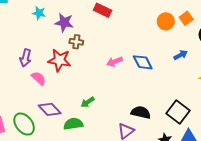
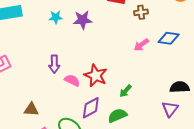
brown cross: (76, 42) -> (141, 12), moved
red star: (59, 60) -> (96, 75), moved, turned 30
blue diamond: (143, 62) -> (169, 38), turned -40
purple diamond: (50, 109) -> (91, 108), turned -60

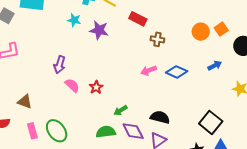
red star: (96, 75) -> (96, 87), size x0.6
black semicircle: (180, 87) -> (160, 117), moved
purple diamond: (91, 108) -> (133, 131), moved, turned 75

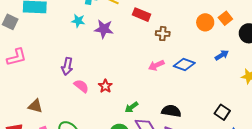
black square: (211, 122) -> (222, 112), size x0.7

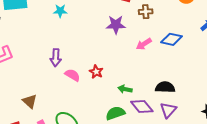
purple star: (104, 29) -> (116, 25), moved
brown triangle: (35, 106) -> (30, 101), turned 35
green arrow: (131, 107) -> (125, 89), turned 56

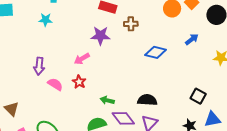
pink arrow: (144, 44) -> (82, 59), moved

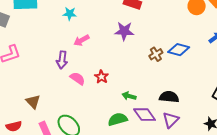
brown cross: (131, 24) -> (156, 54), moved, turned -32
pink arrow: (82, 59) -> (81, 40), moved

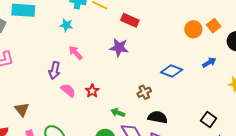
pink arrow: (81, 40) -> (76, 53), turned 70
brown cross: (156, 54) -> (144, 92), moved

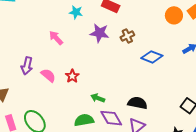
cyan star: (66, 25) -> (76, 12), moved
purple arrow: (54, 70) -> (27, 66), moved
brown cross: (144, 92) -> (127, 36), moved

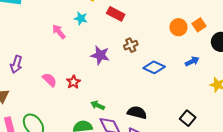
purple star: (99, 33) -> (100, 55), moved
pink arrow: (56, 38) -> (59, 32), moved
purple arrow: (27, 66) -> (16, 64), moved

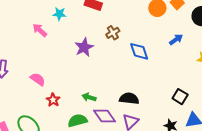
purple star: (100, 55) -> (84, 47), turned -30
blue diamond: (154, 67) -> (139, 51), turned 55
red star: (73, 82) -> (53, 100), moved

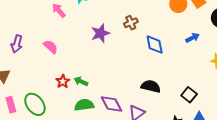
pink semicircle: (38, 79) -> (51, 47), moved
green arrow: (89, 97) -> (81, 81), moved
black semicircle: (129, 98) -> (151, 86), moved

